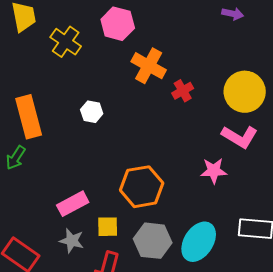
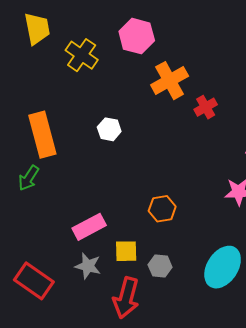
orange cross: (149, 66) -> (170, 81), turned 32
orange hexagon: (142, 187) -> (162, 209), size x0.6
gray hexagon: (153, 241) -> (160, 266), moved, size x0.6

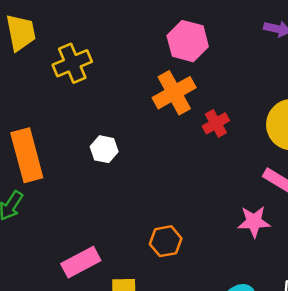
pink hexagon: (137, 36) -> (188, 41), moved
yellow cross: (82, 55) -> (72, 63), turned 32

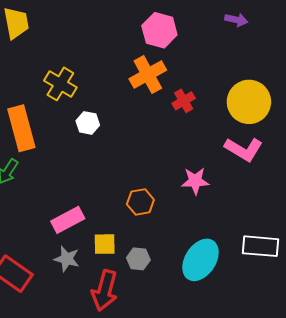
yellow cross: (72, 63) -> (60, 84), moved, turned -36
pink star: (254, 222) -> (195, 181), moved

